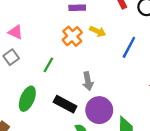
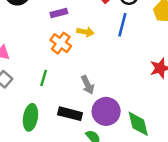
blue line: (129, 47) -> (122, 25), moved

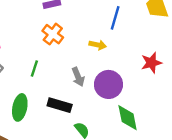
yellow arrow: (85, 32) -> (98, 45), moved
purple circle: (106, 111) -> (108, 84), moved

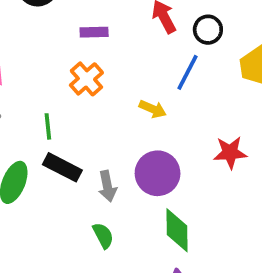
green line: (34, 68) -> (48, 126), turned -35
gray arrow: (78, 77) -> (107, 186), moved
black rectangle: (60, 105) -> (62, 167), moved

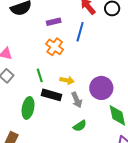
blue line: (187, 72) -> (80, 32), moved
yellow arrow: (153, 109) -> (67, 80), moved
green semicircle: (103, 235) -> (80, 126), turned 96

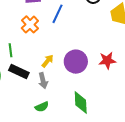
yellow arrow: (67, 80) -> (48, 61), moved, turned -72
purple circle: (101, 88) -> (76, 62), moved

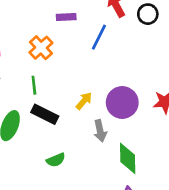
orange cross: (30, 24) -> (41, 48), moved
gray arrow: (43, 81) -> (100, 131), moved
green semicircle: (42, 107) -> (56, 160), moved

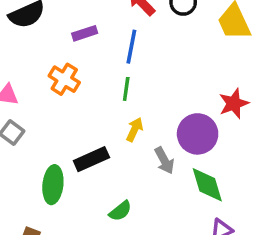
green line: (34, 85) -> (126, 89), moved, turned 30
purple circle: (122, 102) -> (198, 134), moved
black rectangle: (45, 114) -> (91, 159), turned -35

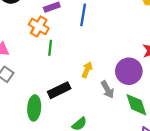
orange cross: (64, 79) -> (39, 26), moved
green line: (126, 89) -> (50, 48), moved

